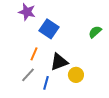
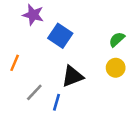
orange line: (34, 54) -> (15, 63), moved
yellow circle: (76, 75) -> (116, 68), moved

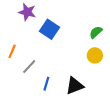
black triangle: (73, 76) -> (75, 86), moved
gray line: (34, 92) -> (29, 67), moved

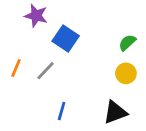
gray line: (29, 67) -> (45, 71), moved
black triangle: (75, 86) -> (115, 112), moved

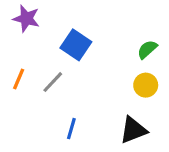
purple star: (36, 16) -> (26, 18), moved

